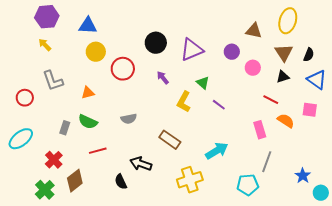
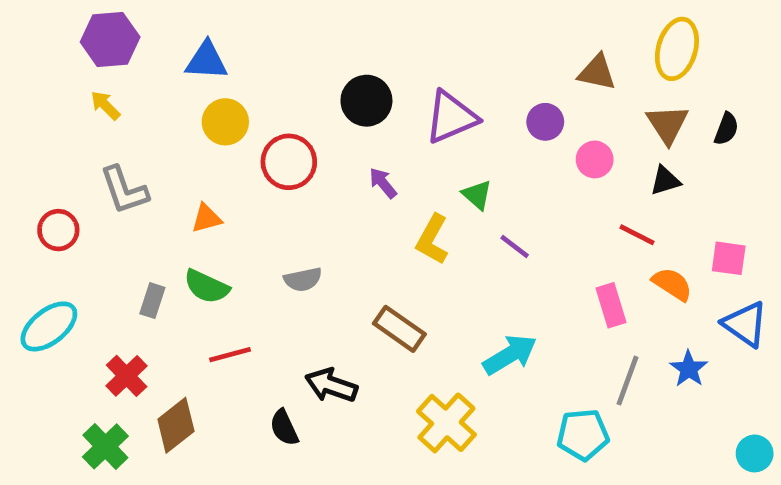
blue triangle: (317, 80) -> (745, 324), moved
blue star: (303, 176) -> (689, 369), moved
yellow cross: (190, 180) -> (446, 423), turned -30

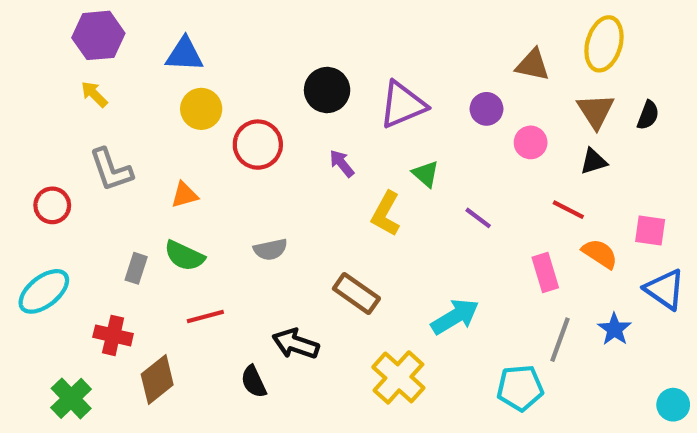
purple line: (515, 246) -> (478, 218), moved
red cross: (127, 376) -> (113, 335), turned -33
green cross: (105, 446) -> (71, 398), moved

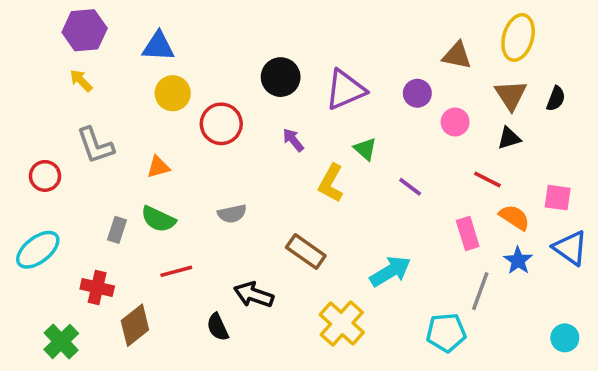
blue star: (614, 329) -> (518, 261), moved
cyan circle: (673, 405) -> (565, 338), moved

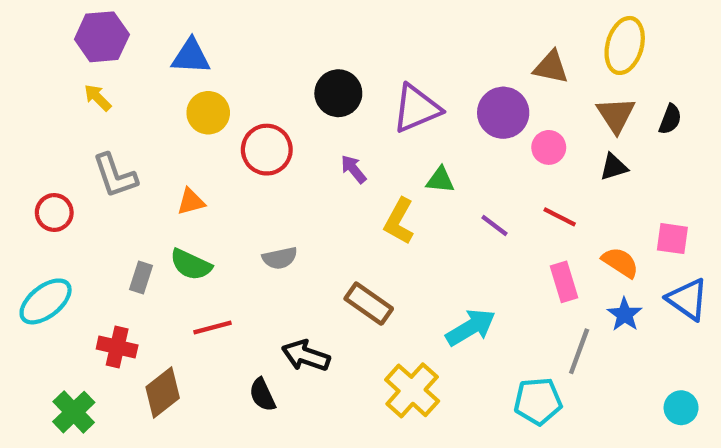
purple circle: (417, 93) -> (503, 113), size x1.5
green triangle: (365, 149) -> (440, 180), turned -35
red line: (487, 180) -> (560, 217), moved

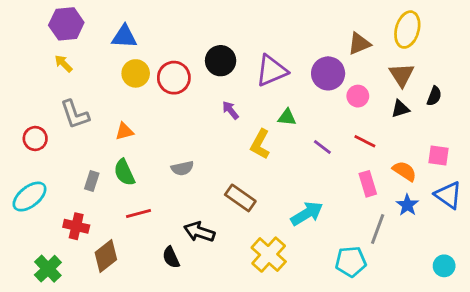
brown triangle: (551, 67) -> (359, 44), turned -35
black semicircle: (670, 119) -> (434, 96), moved
red circle: (267, 150) -> (174, 78), moved
green semicircle: (191, 265) -> (124, 172), turned 40

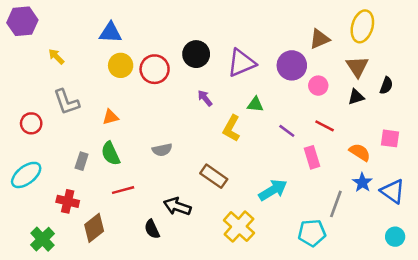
purple hexagon: (66, 24) -> (22, 21), moved
pink rectangle: (368, 184) -> (312, 157), moved
blue triangle: (448, 195) -> (393, 191), moved

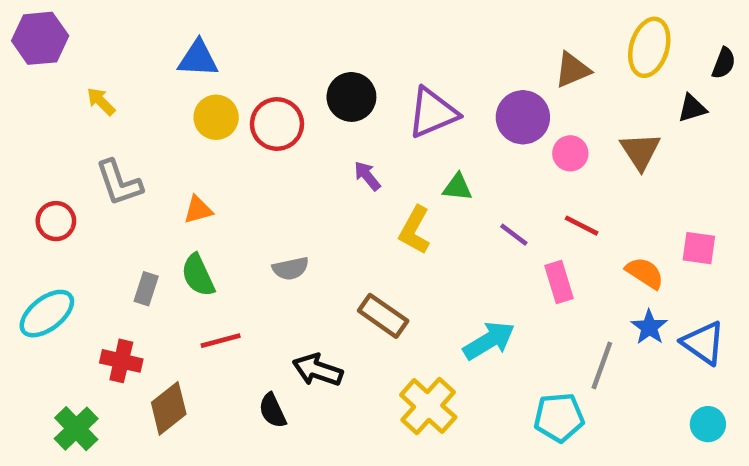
brown triangle: (357, 67) -> (640, 151), moved
black semicircle: (386, 86) -> (724, 63), moved
black triangle: (356, 97) -> (692, 108), moved

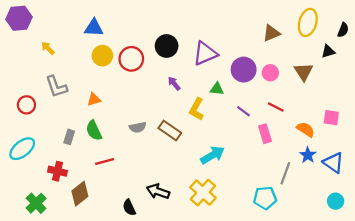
purple circle: (523, 117) -> (244, 70), moved
brown rectangle: (383, 316) -> (170, 131), moved
cyan arrow: (489, 341) -> (213, 155), moved
black arrow: (318, 370) -> (158, 191), moved
black semicircle: (272, 411) -> (129, 208), moved

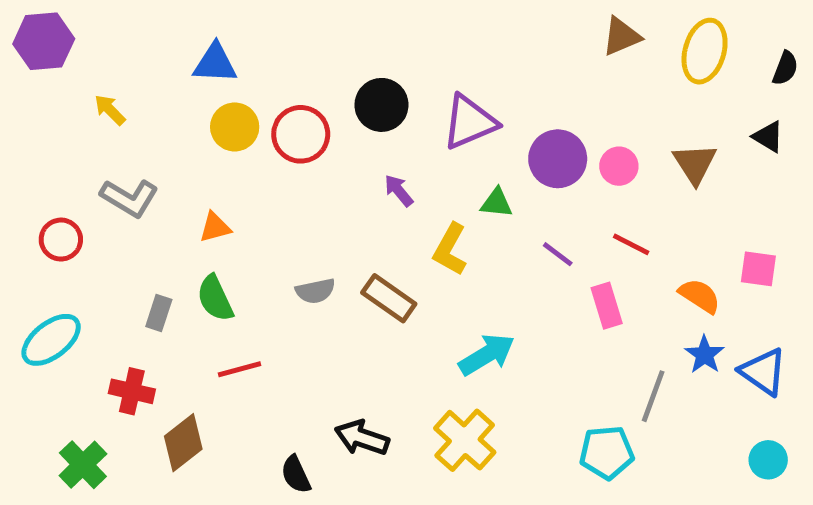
brown triangle: (271, 33) -> (621, 36), moved
black triangle: (328, 51) -> (768, 137), moved, turned 48
gray L-shape: (56, 87) -> (129, 198), turned -40

